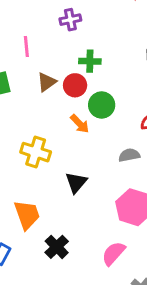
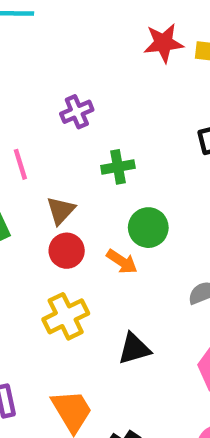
red circle: (75, 85) -> (67, 251), moved
yellow cross: (36, 152) -> (66, 316), turned -32
black triangle: (76, 182) -> (134, 349), turned 45

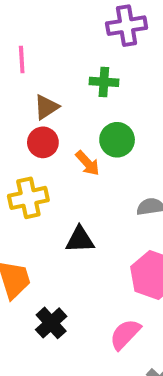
purple cross: (77, 112) -> (127, 26), moved, size x1.4

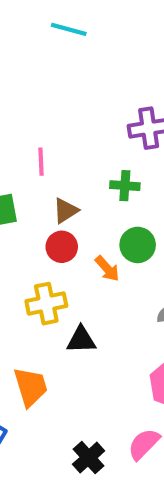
black triangle: (80, 240) -> (81, 340), moved
black cross: (51, 323) -> (89, 458), moved

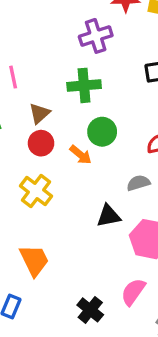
green cross: (125, 186) -> (84, 85), size x1.4
yellow cross: (46, 304) -> (36, 191), turned -32
black triangle: (81, 340) -> (109, 216), moved

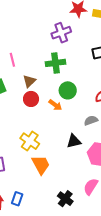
yellow cross: (36, 191) -> (30, 141), moved
orange trapezoid: (34, 260) -> (41, 165), moved

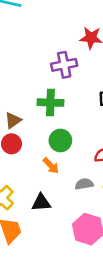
orange arrow: (55, 105) -> (51, 166), moved
black triangle: (74, 141) -> (41, 203), moved

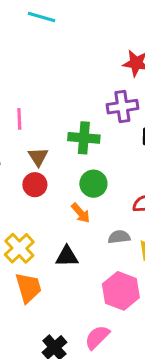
purple cross: (64, 65) -> (122, 107), moved
brown triangle: (13, 120) -> (38, 157), turned -30

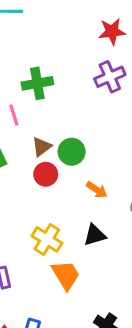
green cross: (84, 138) -> (37, 83), moved
brown triangle: (38, 157) -> (42, 147), turned 40
green circle: (93, 184) -> (72, 152), moved

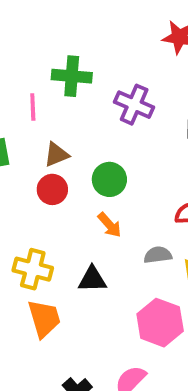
purple cross: (110, 77) -> (134, 105), moved, turned 32
green circle: (72, 152) -> (109, 179), moved
yellow cross: (47, 239) -> (33, 269), turned -32

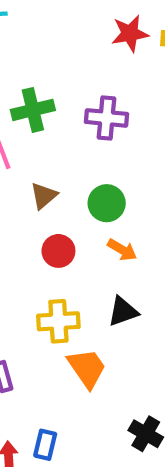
red circle: (52, 189) -> (58, 251), moved

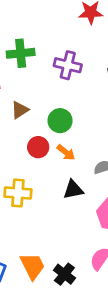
red circle: (58, 251) -> (38, 147), moved
black triangle: (123, 311) -> (73, 190), moved
orange trapezoid: (87, 368) -> (33, 266), moved

